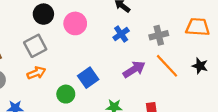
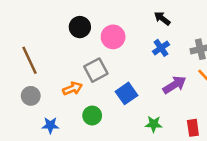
gray square: (35, 46) -> (96, 70), moved
green circle: (66, 94) -> (92, 116), moved

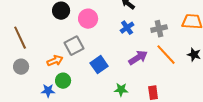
green circle: (92, 116) -> (63, 81), moved
blue star: (50, 125) -> (48, 91), moved

